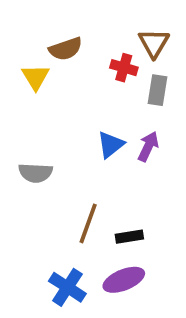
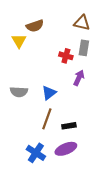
brown triangle: (154, 43) -> (82, 23), turned -48
red cross: (124, 68) -> (66, 56), moved
blue triangle: (111, 145) -> (49, 93), moved

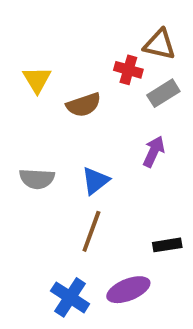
brown semicircle: (35, 26) -> (84, 105), moved
gray rectangle: (84, 48) -> (163, 93), turned 49
red cross: (66, 56) -> (128, 70), moved
black rectangle: (69, 126) -> (167, 245), moved

